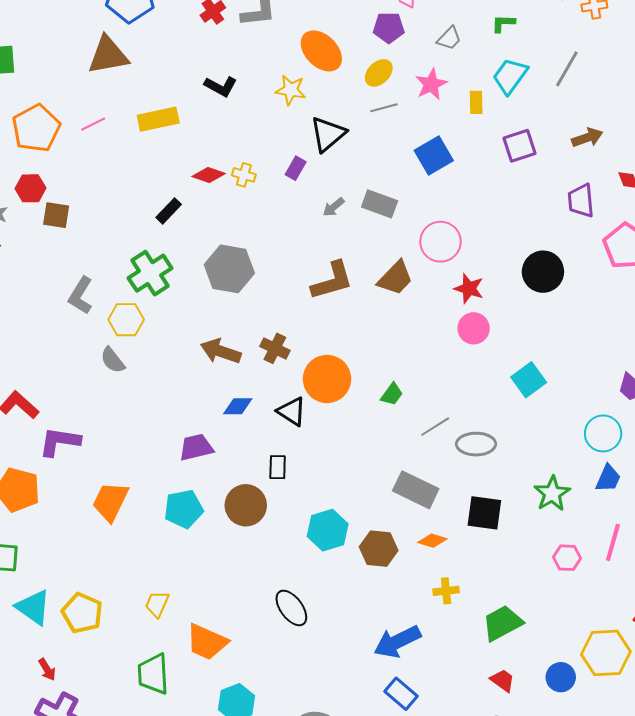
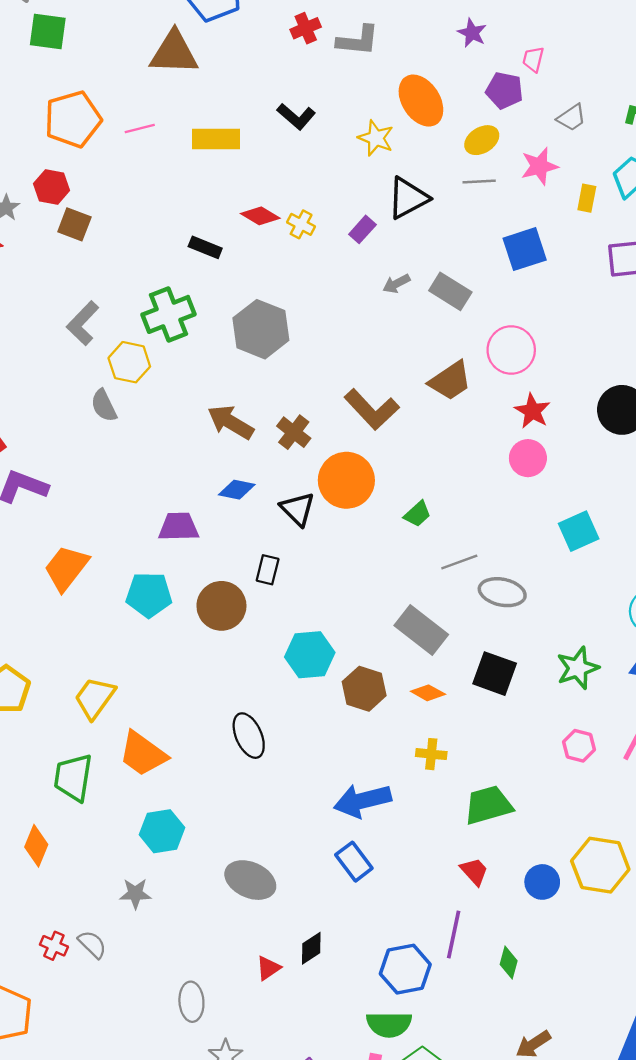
black rectangle: (169, 211) -> (205, 247), turned 56
brown L-shape: (332, 281) -> (372, 409), moved, turned 51
yellow trapezoid: (157, 604) -> (95, 698), size x1.4

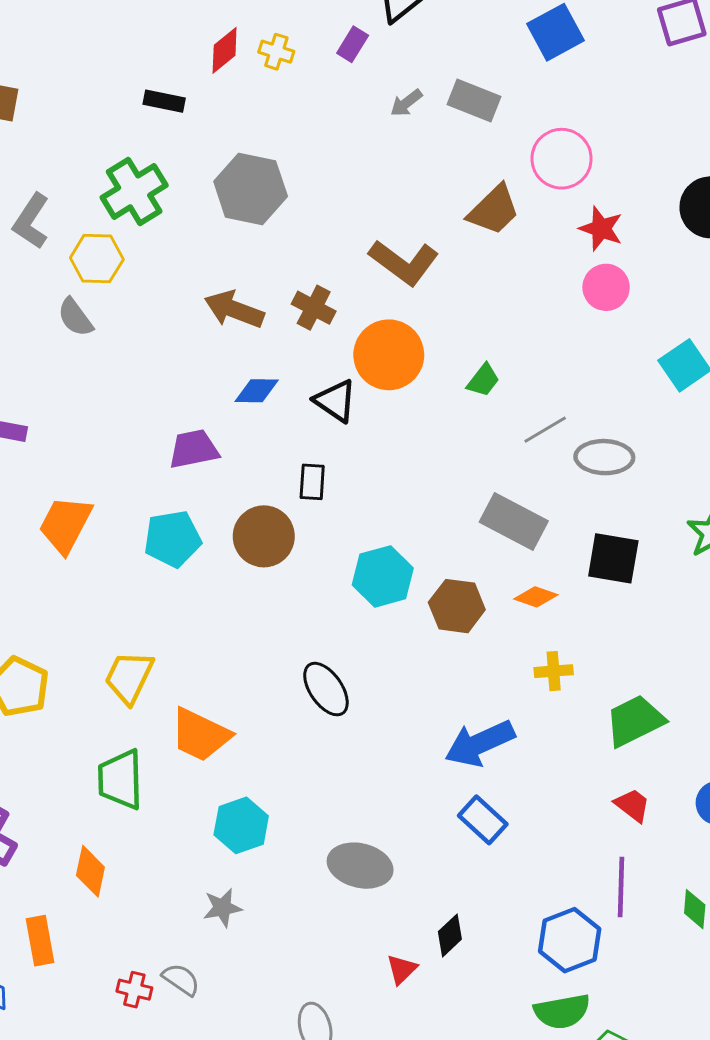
red diamond: (260, 216) -> (225, 50), turned -60

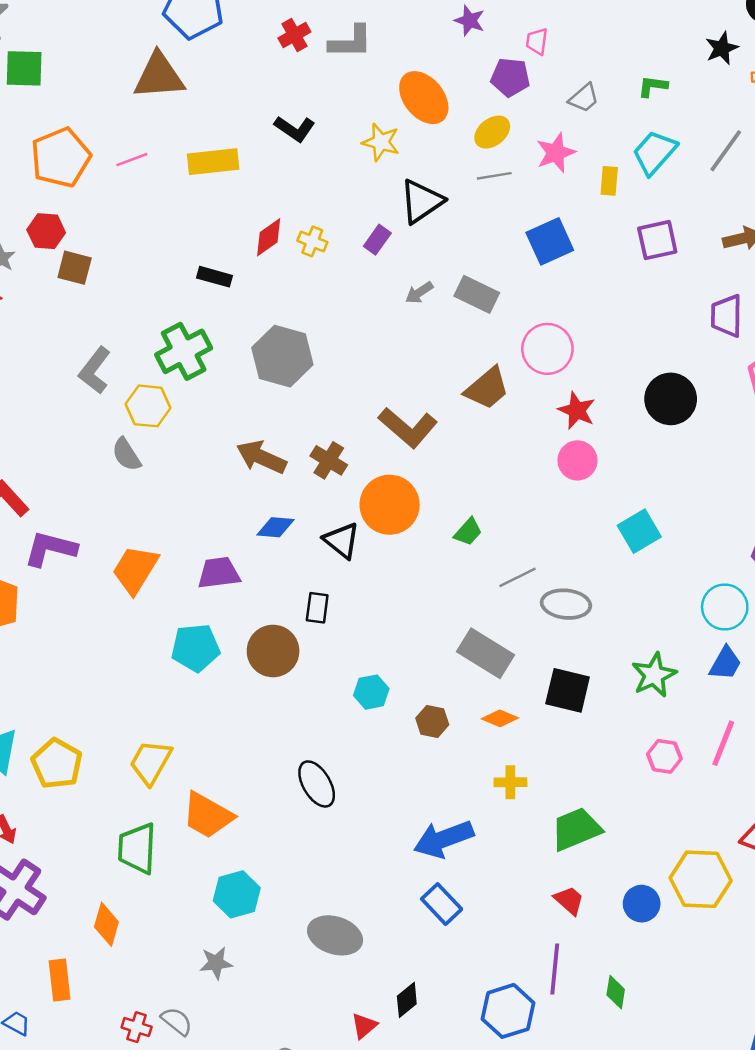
orange trapezoid: (65, 525) -> (135, 570), moved
cyan hexagon: (383, 576) -> (371, 692), size x0.7
brown hexagon: (457, 606) -> (432, 721), size x0.7

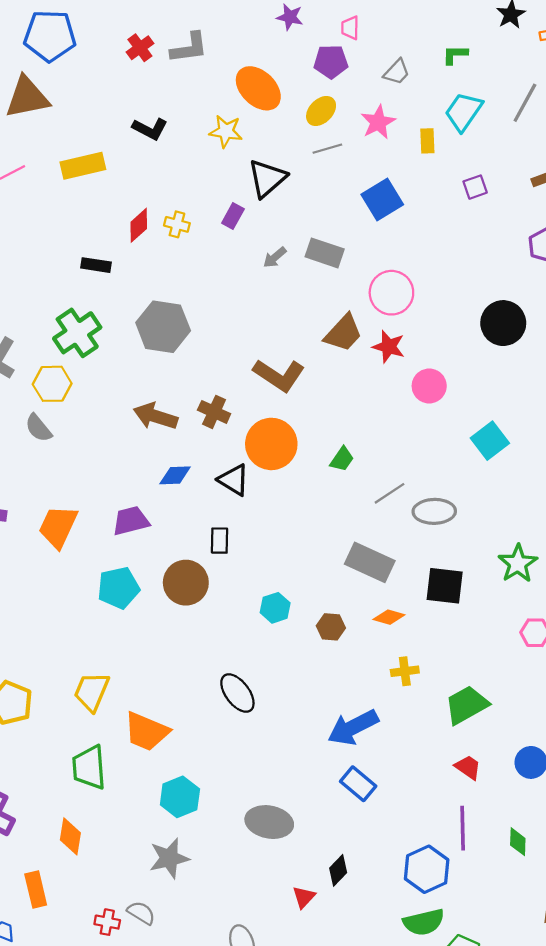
purple square: (657, 240) -> (475, 187), size x0.7
red star: (577, 410) -> (389, 347), moved
gray star: (216, 963) -> (169, 858), size x1.4

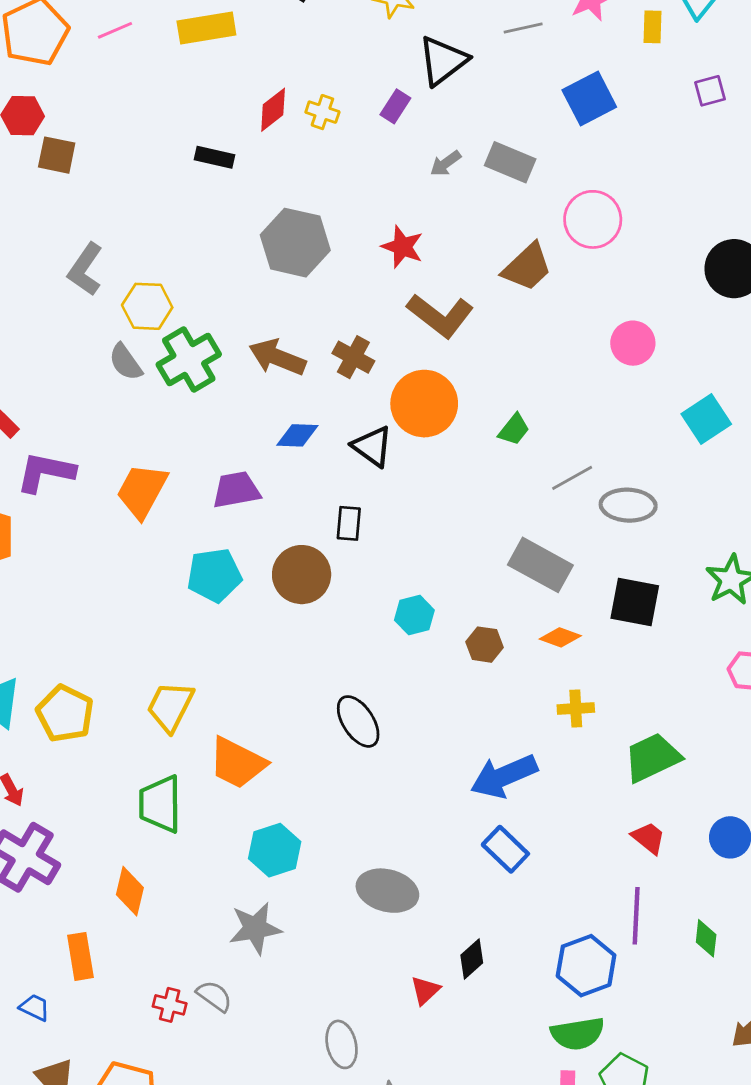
green cross: (77, 333) -> (189, 359), moved
red star: (389, 347) -> (402, 247), moved

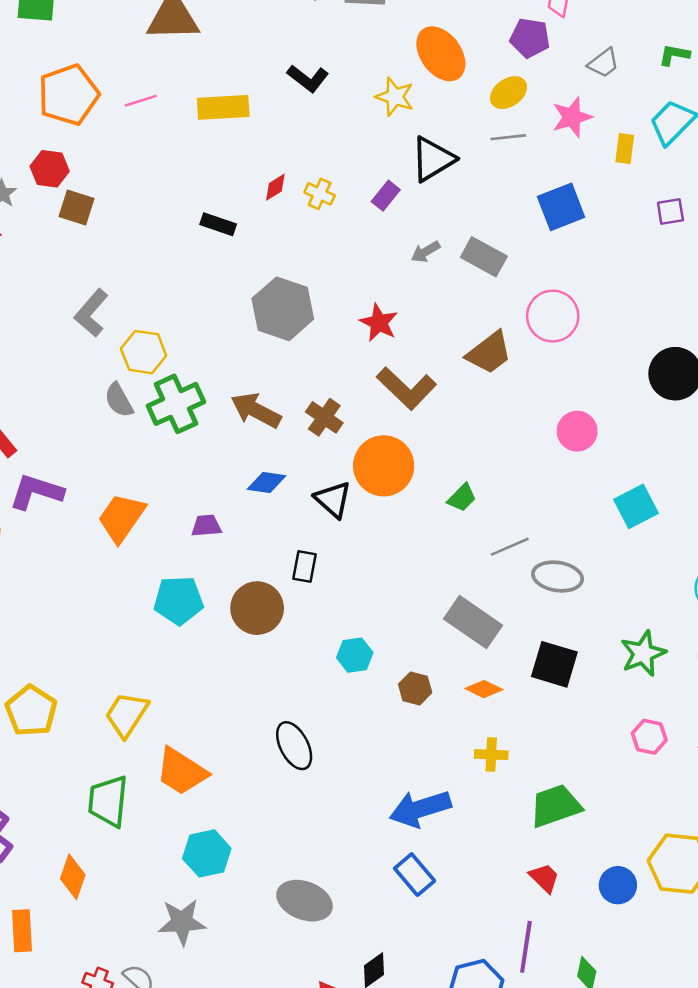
red diamond: (273, 110) -> (275, 187), size x0.7
purple trapezoid: (236, 490) -> (206, 526), size x0.7

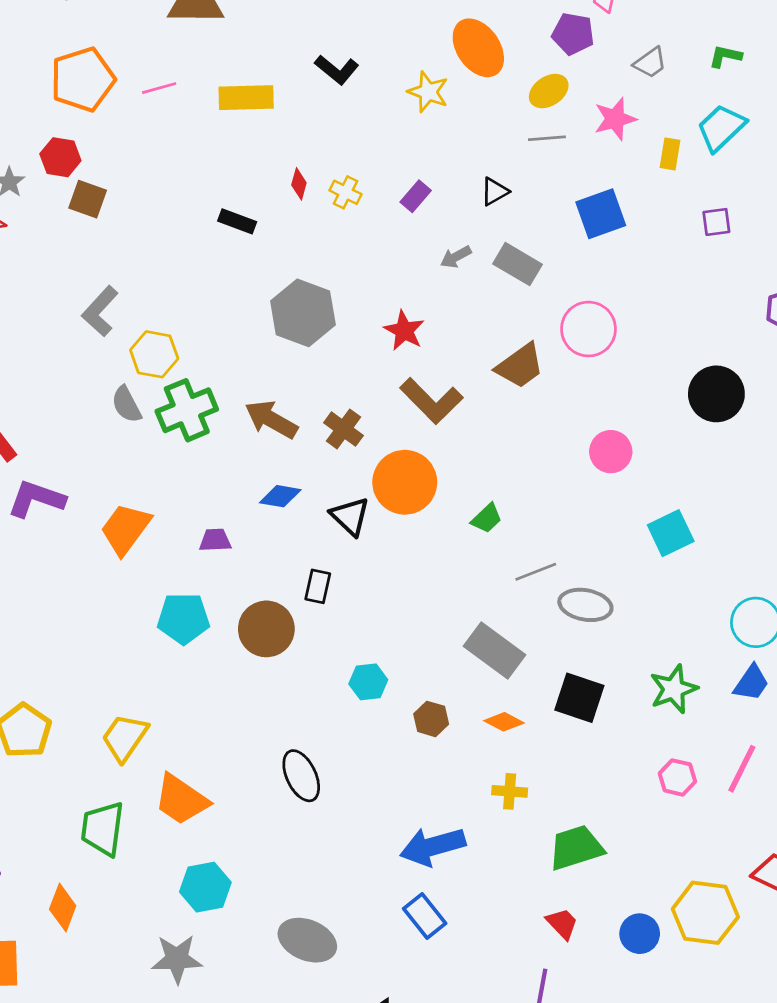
black triangle: (433, 159) -> (495, 192), moved, size x0.6
red diamond: (275, 187) -> (299, 184), turned -44

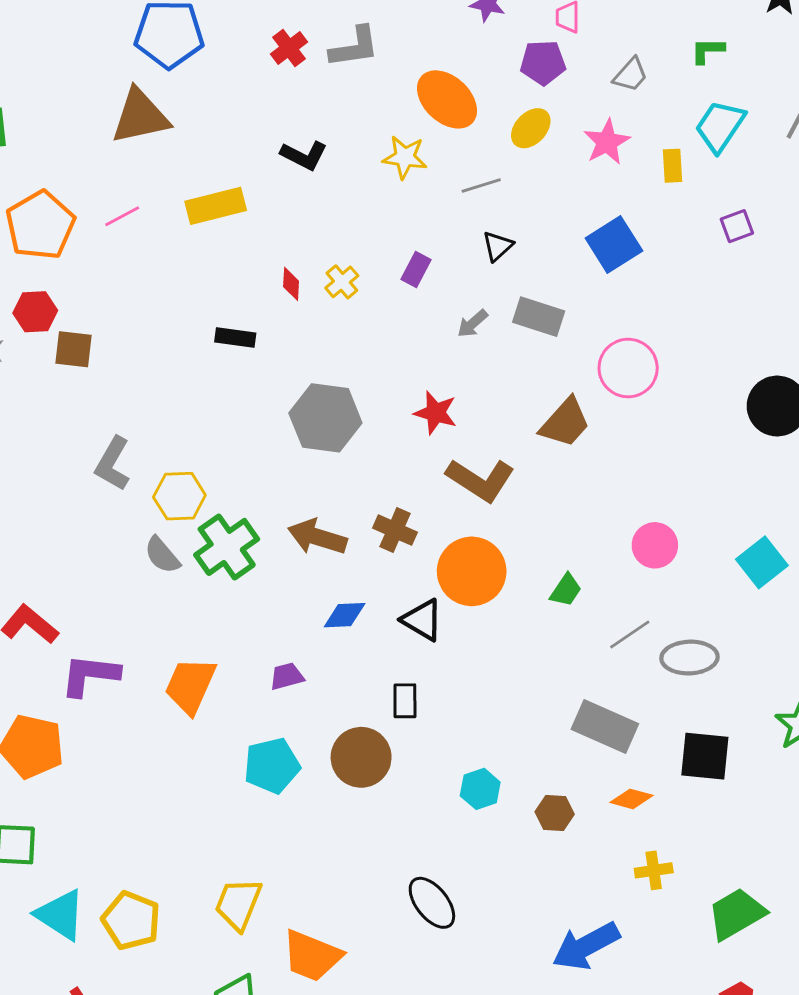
gray line: (547, 138) -> (481, 185), moved
yellow cross: (346, 192) -> (342, 282), turned 36
pink circle: (611, 452) -> (655, 545), moved

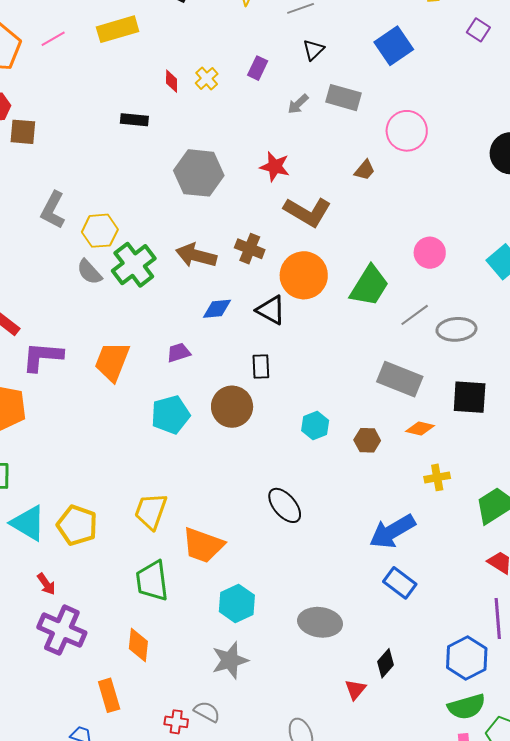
purple square: (737, 226) -> (478, 30), turned -35
brown trapezoid: (565, 423) -> (365, 170), size x0.6
green trapezoid: (566, 590) -> (369, 286), size x1.8

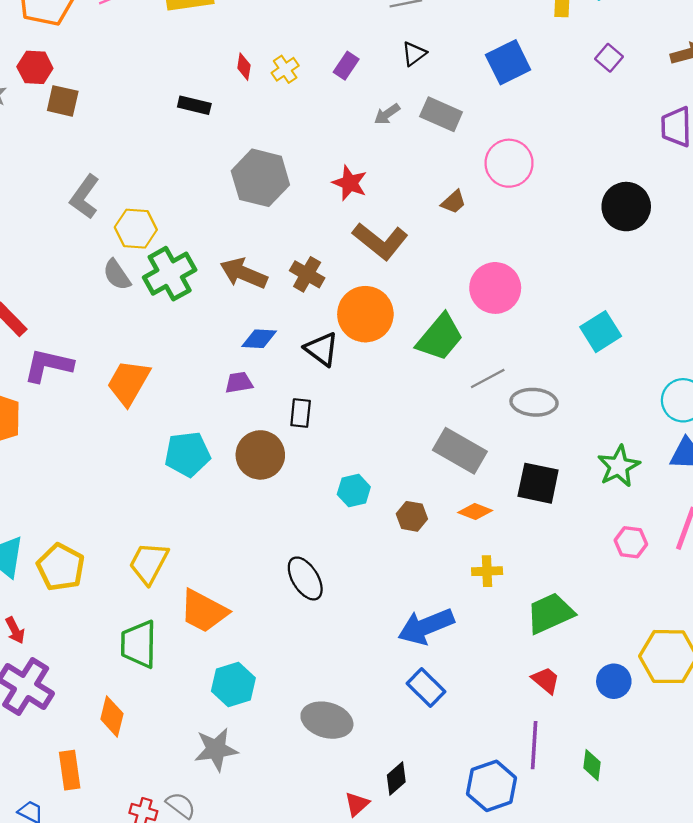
pink circle: (430, 253) -> (495, 288), moved, size x1.4
purple trapezoid: (179, 353) -> (239, 383), moved

